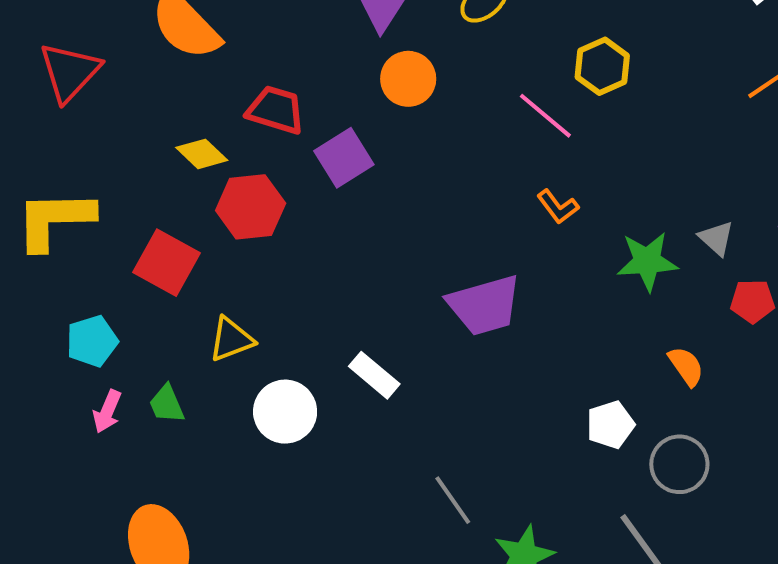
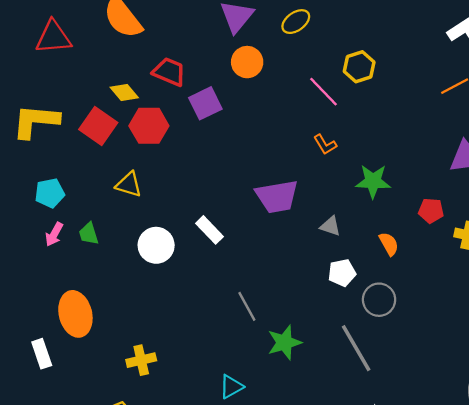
red triangle: (70, 72) -> (53, 37), turned 36
gray triangle: (716, 238) -> (330, 226), moved, turned -30
red square: (166, 263) -> (98, 126), moved
yellow triangle: (231, 339) -> (129, 184), moved, turned 32

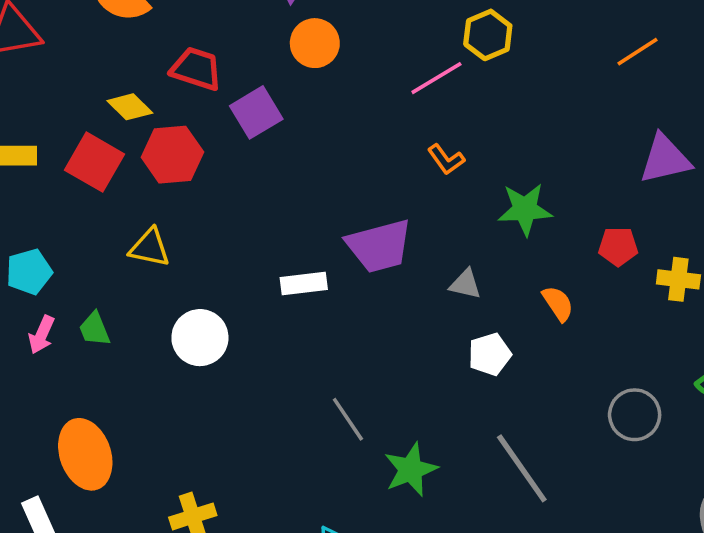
pink line: (324, 92) -> (436, 78), turned -72
white rectangle: (210, 230) -> (304, 284), moved, turned -48
gray circle: (379, 300) -> (635, 415), moved

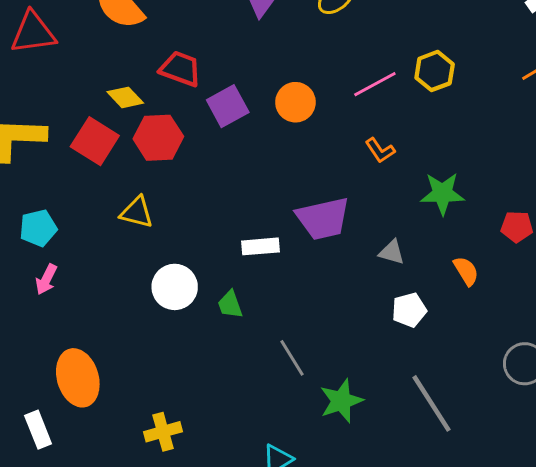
yellow hexagon: (488, 35) -> (435, 71), moved
orange circle: (315, 43) -> (295, 102), moved
green trapezoid: (95, 329) -> (230, 305), moved

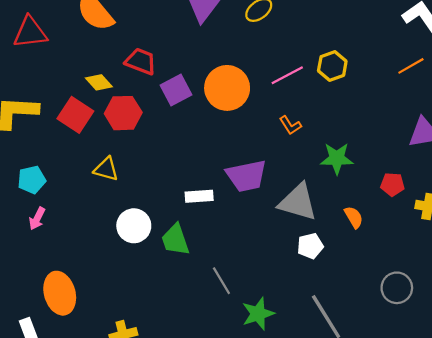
orange circle: (295, 102) -> (227, 88), size x1.5
gray triangle: (392, 252) -> (298, 202), size x2.0
green trapezoid: (230, 305) -> (175, 240), size x1.5

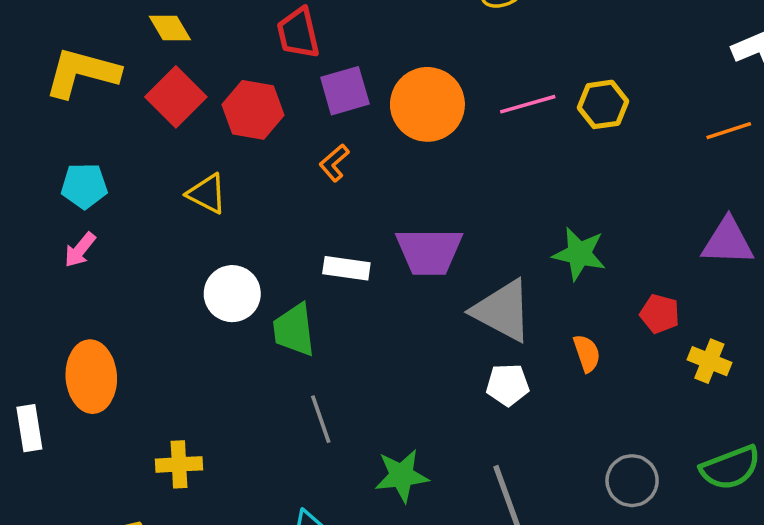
red trapezoid: (141, 61) -> (298, 33), turned -136
yellow diamond: (99, 82) -> (170, 28), moved
orange L-shape: (290, 125) -> (334, 163), moved, turned 70
gray line: (221, 281) -> (321, 419), moved

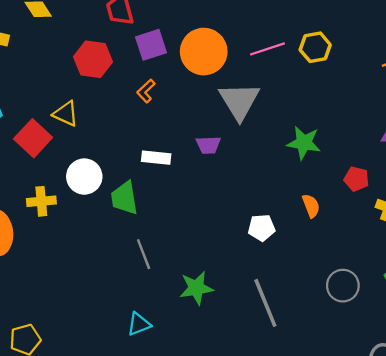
red square: (176, 97) -> (33, 138), moved
purple trapezoid: (429, 251) -> (208, 145), size x0.6
gray triangle: (502, 311) -> (239, 101), moved, turned 33
yellow cross: (179, 464) -> (41, 201), moved

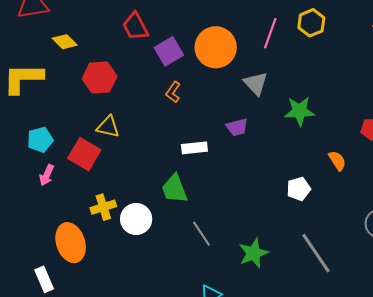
pink line: (267, 49) -> (270, 33), turned -40
red hexagon: (93, 59) -> (100, 78), moved
gray triangle: (239, 101) -> (256, 83), size x0.7
green star: (304, 143) -> (300, 111), moved
white circle: (84, 177) -> (136, 219), moved

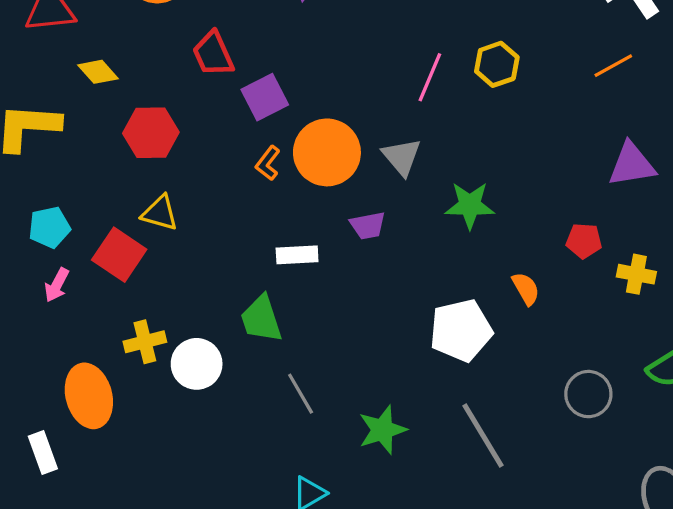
orange circle: (216, 47) -> (327, 152), moved
white pentagon: (299, 189) -> (461, 330), size x1.6

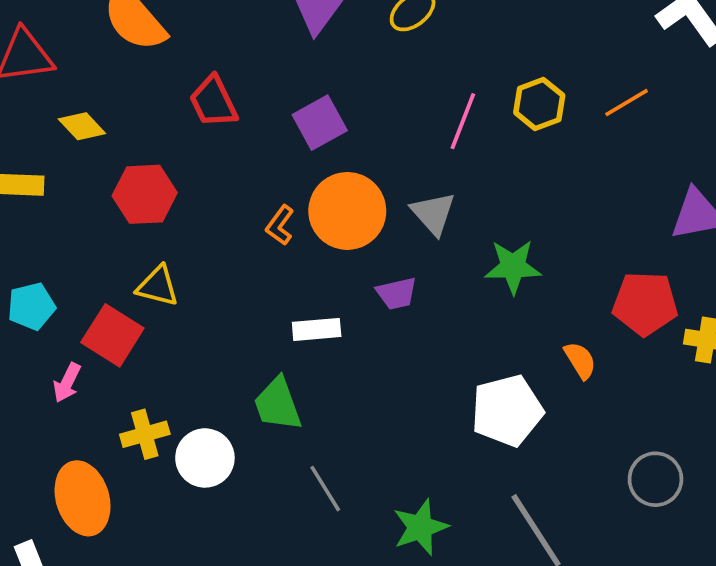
orange line: (613, 66) -> (627, 103), moved
purple square: (265, 97) -> (320, 123), moved
red pentagon: (584, 241) -> (645, 303), size x1.6
pink arrow: (57, 285) -> (67, 383), moved

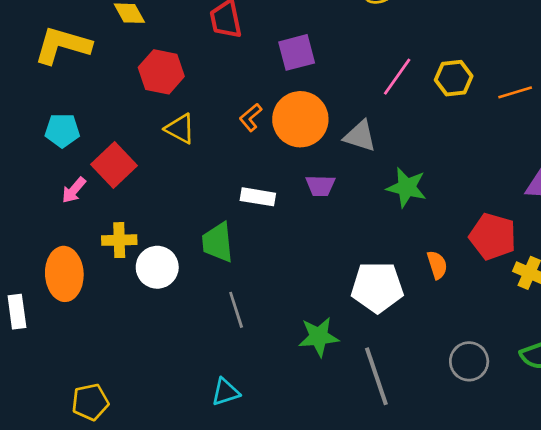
gray triangle: (433, 213) -> (360, 136), turned -45
yellow triangle: (158, 286) -> (180, 129), moved
green star: (420, 527) -> (319, 337), moved

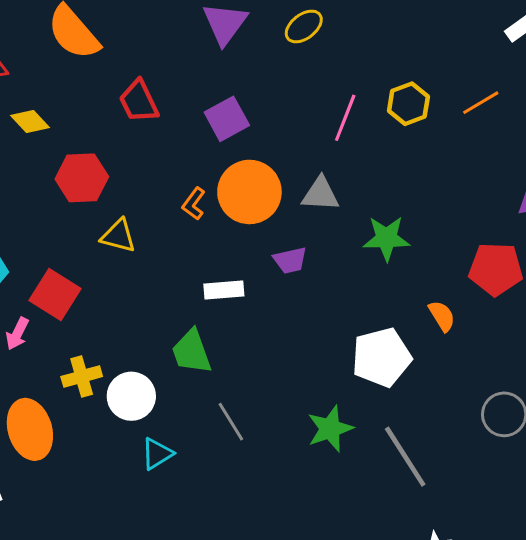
cyan triangle: (225, 392) -> (157, 454), moved

